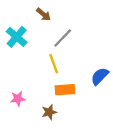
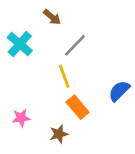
orange rectangle: (65, 90) -> (78, 107), turned 54

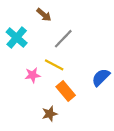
yellow line: (64, 76) -> (54, 65), turned -42
pink star: (21, 118) -> (33, 75), moved

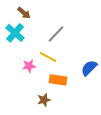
brown arrow: (44, 15) -> (24, 13), moved
orange rectangle: (66, 91) -> (58, 80), turned -42

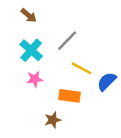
cyan cross: (15, 33) -> (31, 50), moved
yellow line: (48, 57) -> (82, 68), moved

